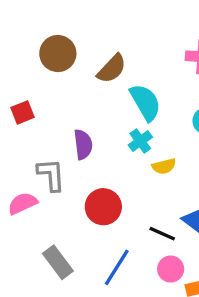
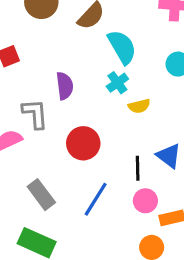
black line: (162, 234) -> (138, 168), turned 65

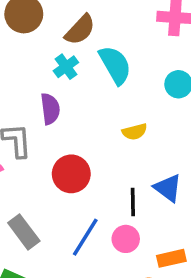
cyan cross: (117, 83) -> (66, 67), moved
pink circle: (145, 201) -> (126, 239), moved

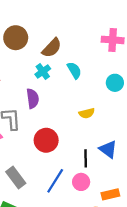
cyan semicircle: (115, 65) -> (74, 70), size x0.7

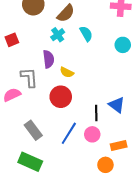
yellow semicircle: (87, 113) -> (67, 72), moved, turned 40

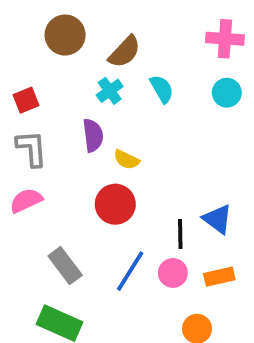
cyan circle: (123, 45) -> (227, 93), moved
gray L-shape: (29, 77) -> (32, 148), moved
orange rectangle: (119, 146) -> (219, 277), moved

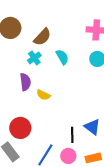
red circle: (115, 204) -> (20, 128), moved

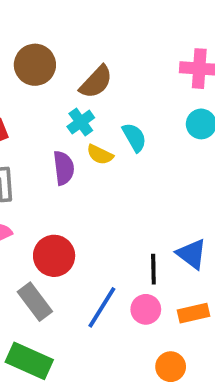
cyan semicircle: (62, 57) -> (134, 137), moved
yellow semicircle: (43, 95) -> (100, 155), moved

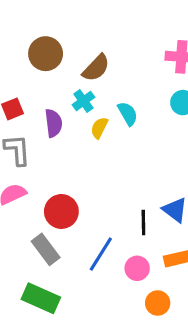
yellow semicircle: (100, 155) -> (99, 128), turned 90
purple semicircle: (64, 168) -> (53, 123), moved
pink circle: (146, 309) -> (137, 268), moved

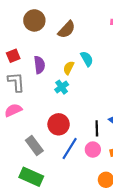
cyan cross: (83, 101) -> (62, 87), moved
red circle: (61, 211) -> (59, 124), moved
pink circle: (137, 268) -> (93, 150), moved

